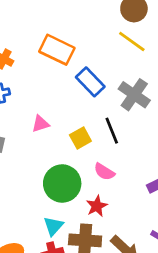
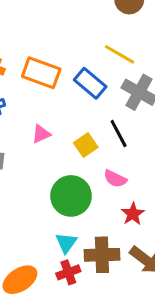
yellow line: (132, 41) -> (119, 54), moved
orange rectangle: (57, 50) -> (41, 73), moved
red star: (97, 206) -> (133, 214), moved

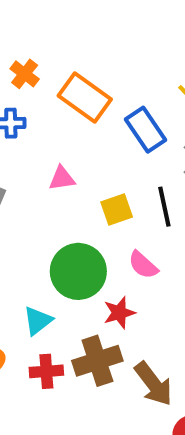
red star: (133, 214) -> (119, 313), moved
cyan triangle: (66, 243) -> (38, 321), moved
brown cross: (102, 255) -> (97, 361), turned -32

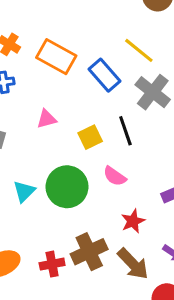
red star: (119, 313) -> (133, 221), moved
cyan triangle: (38, 321) -> (24, 191), moved

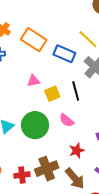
blue rectangle: (104, 75) -> (64, 54), turned -30
pink triangle: (46, 119) -> (33, 81), moved

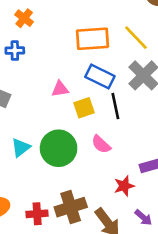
orange rectangle: (34, 40) -> (92, 39), moved, turned -40
blue rectangle: (64, 54) -> (100, 76), moved
red star: (77, 150) -> (124, 186), moved

